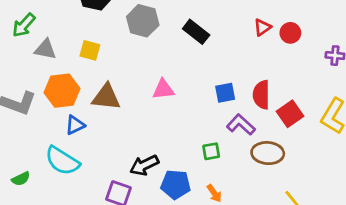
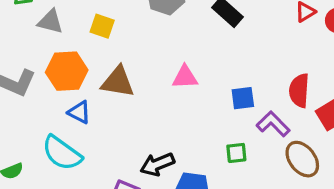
blue square: (225, 93) -> (243, 98), moved
blue triangle: (75, 125) -> (79, 112), turned 50
brown ellipse: (268, 153) -> (302, 159), turned 44

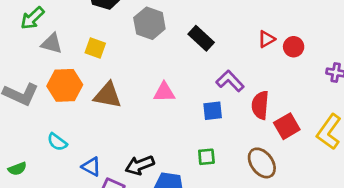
blue triangle: (79, 112) -> (91, 167), moved
purple L-shape: (273, 124) -> (230, 81), moved
cyan semicircle: (62, 153) -> (57, 142), moved, size x0.6

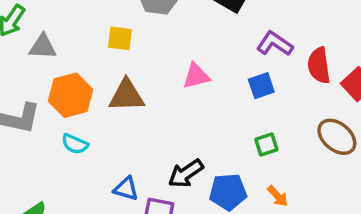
yellow square: (95, 48) -> (120, 38), moved
cyan semicircle: (57, 142) -> (75, 144), moved

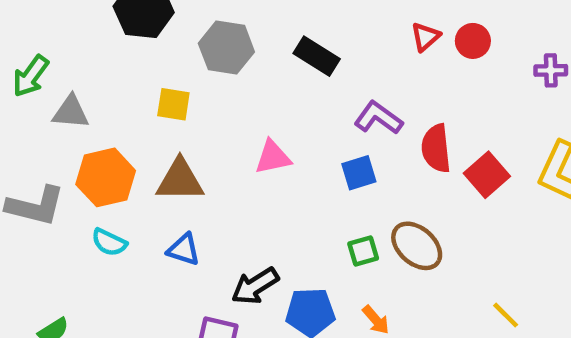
brown ellipse: (337, 137) -> (417, 246), moved
blue triangle: (126, 189) -> (184, 250), moved

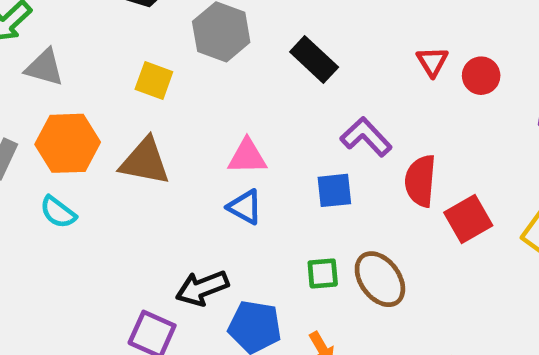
red triangle: (426, 37) -> (432, 62), turned -32
blue triangle: (184, 250) -> (245, 207), moved

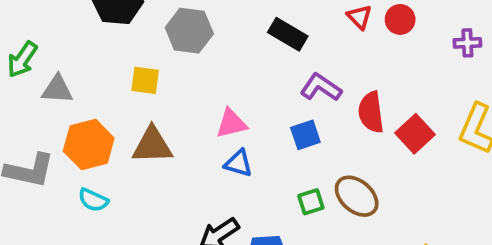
black rectangle: (314, 59) -> (288, 34), moved

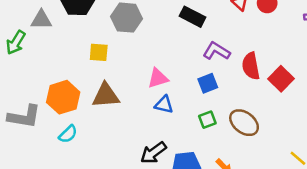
gray triangle: (57, 89) -> (41, 20), moved
cyan semicircle: (93, 200) -> (68, 134), turned -66
green square: (311, 202) -> (207, 120), moved

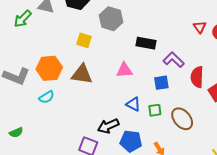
black rectangle: (193, 17) -> (146, 43), moved, turned -30
blue triangle: (164, 105) -> (133, 104), moved

